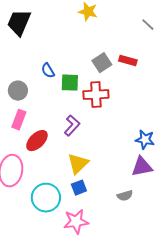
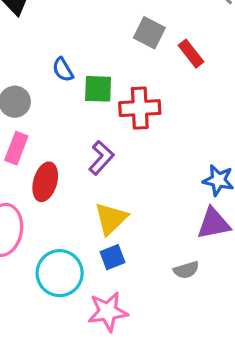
red rectangle: (128, 61) -> (191, 54), turned 36
gray square: (102, 63) -> (149, 33), moved, turned -30
red ellipse: (37, 141) -> (45, 182), turned -30

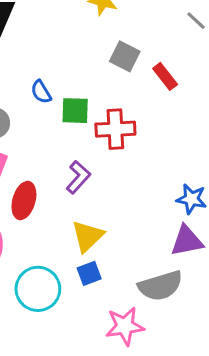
gray semicircle: (186, 270) -> (160, 286), size x1.8
pink star: (108, 312) -> (125, 326), moved

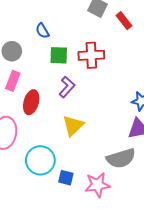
green square: (75, 111) -> (59, 55), moved
blue square: (89, 273) -> (66, 178), moved, turned 35

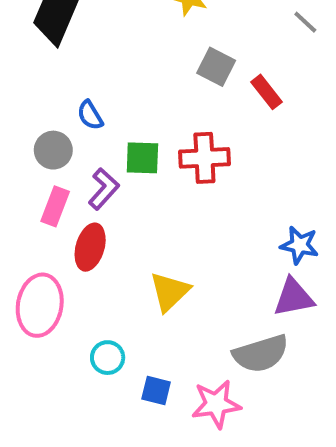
blue semicircle: (42, 31) -> (90, 115), moved
purple L-shape: (67, 87) -> (104, 189), moved
cyan circle: (40, 160) -> (108, 358), size x0.6

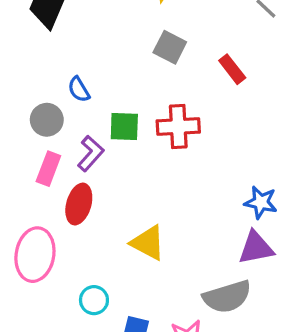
gray square: (216, 67) -> (170, 47), moved
yellow triangle: (170, 292) -> (148, 243), turned -48

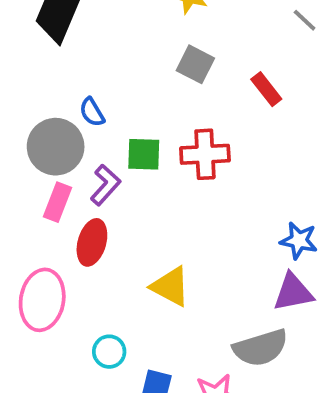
gray circle: (47, 120) -> (56, 147), size x1.5

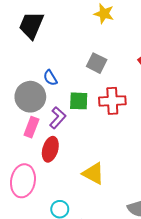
gray square: (195, 64) -> (97, 63), moved

